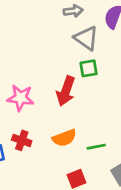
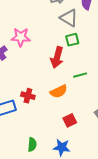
pink star: (21, 98) -> (21, 37), moved
green line: (96, 147) -> (80, 75), moved

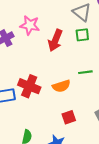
red arrow: (57, 57) -> (55, 40), moved
red cross: (28, 96) -> (29, 86), size x1.5

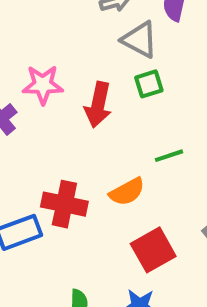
red square: (69, 117) -> (153, 250), size x1.5

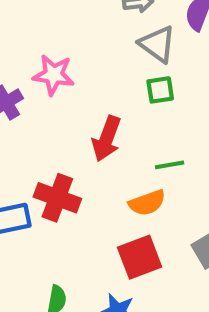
red arrow: (98, 105) -> (107, 139), moved
orange semicircle: (127, 192) -> (147, 203), moved

